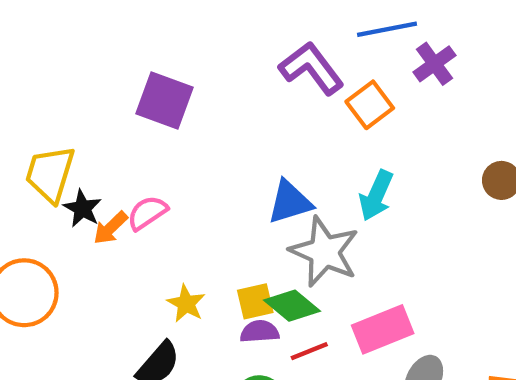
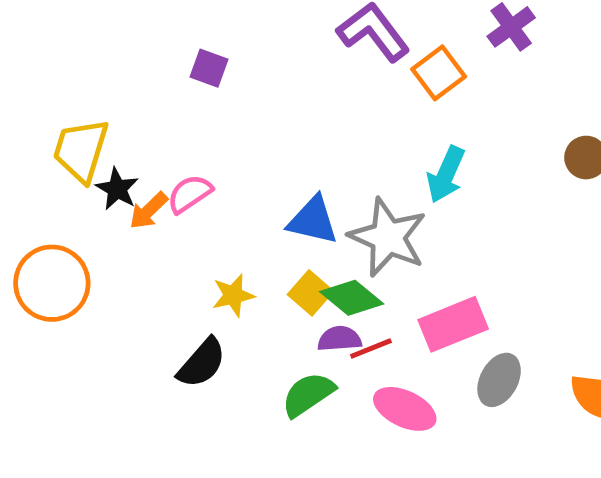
purple square: (165, 100) -> (209, 68), size x0.6
blue triangle: (290, 202) -> (313, 220), moved, turned 30
yellow square: (255, 301) -> (311, 293), turned -36
yellow star: (186, 304) -> (233, 295), turned 30
purple semicircle: (260, 332) -> (340, 339), moved

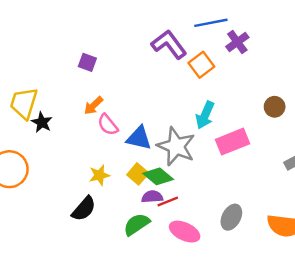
pink semicircle: (190, 194) -> (108, 125), moved, turned -95
orange arrow: (149, 211) -> (93, 106), moved
pink rectangle: (453, 324) -> (233, 142), moved

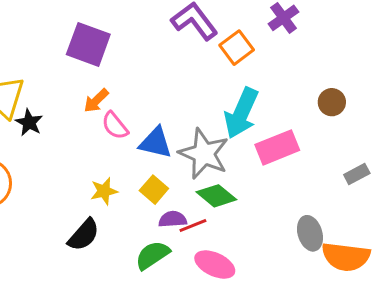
purple square: (87, 62) -> (88, 44), size x1.8
cyan arrow: (205, 115) -> (241, 113), size x1.4
green diamond: (158, 176) -> (216, 196), moved
gray ellipse: (231, 217) -> (310, 233), moved, turned -45

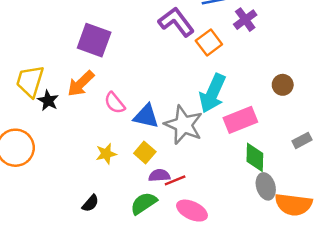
orange arrow: (96, 101) -> (81, 84), moved, size x1.4
green diamond: (216, 196) -> (255, 157), moved, turned 52
black semicircle: (84, 235) -> (90, 203), moved, size x0.7

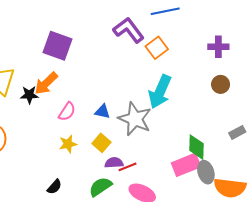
purple cross: (245, 20) -> (218, 47), moved, turned 36
black star: (48, 101) -> (29, 95), moved, turned -30
pink semicircle: (115, 103) -> (67, 112), moved, turned -108
blue triangle: (146, 116) -> (102, 112), size x0.7
pink rectangle: (240, 120) -> (186, 165), moved

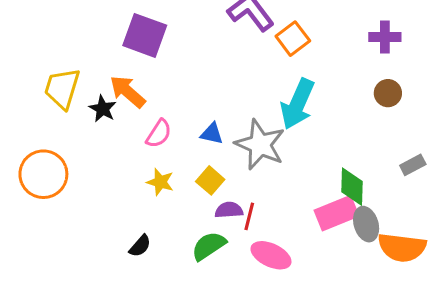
orange arrow: (46, 83) -> (128, 92), turned 85
black star: (29, 95) -> (103, 109), turned 30
yellow star: (68, 144) -> (160, 182), turned 30
red line: (128, 167) -> (249, 216), turned -54

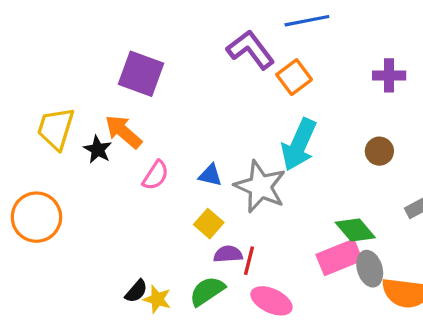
brown circle: (388, 93) -> (379, 151), moved
yellow star: (160, 182) -> (157, 299), moved
green diamond: (352, 187) -> (355, 230), turned -42

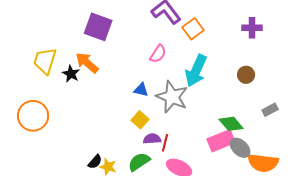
pink semicircle: (156, 175) -> (158, 54), moved
gray ellipse: (370, 269) -> (240, 148), turned -30

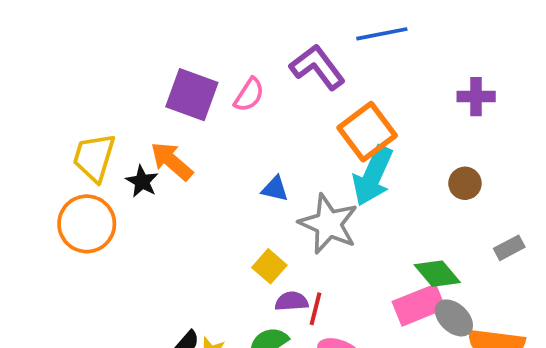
orange square: (193, 29) -> (367, 132), moved, size x1.4
pink semicircle: (158, 54) -> (249, 95), moved
blue triangle: (141, 90) -> (275, 189), moved
orange circle: (33, 116) -> (87, 224), moved

